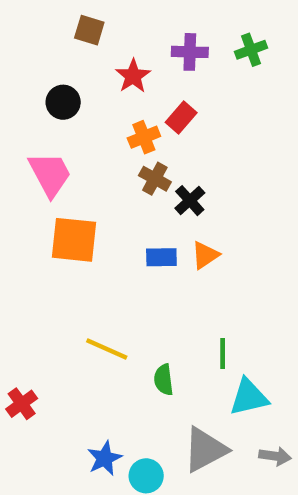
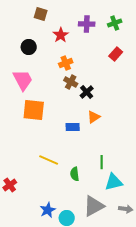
red rectangle: (181, 117) -> (116, 54), moved
blue rectangle: (161, 257) -> (73, 127), moved

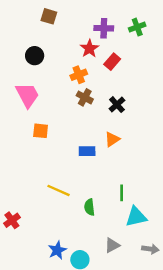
red star: (61, 35) -> (89, 48), moved
red rectangle: (116, 54) -> (112, 62), moved
black cross: (87, 92) -> (117, 105), moved
orange square: (34, 110) -> (41, 131), size x0.6
gray triangle: (94, 206) -> (112, 245), size x0.6

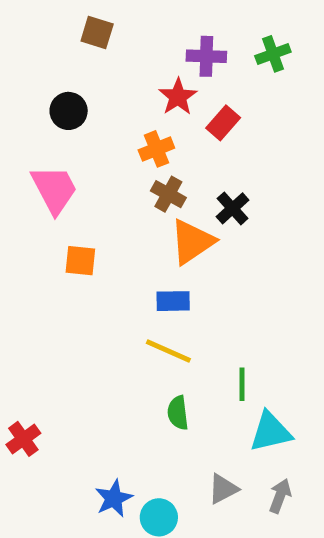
orange triangle: (112, 139) -> (192, 242), moved, size x1.5
yellow line: (58, 190) -> (168, 351), moved
gray arrow: (150, 249) -> (280, 496), moved, turned -77

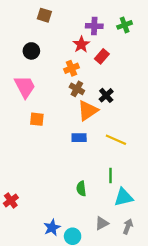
yellow line: (168, 351) -> (116, 140), moved

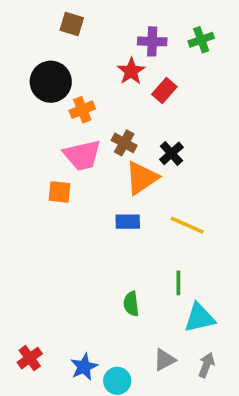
black circle: (31, 51) -> (51, 82), size x1.5
orange cross: (71, 68) -> (82, 110), moved
pink trapezoid: (25, 87) -> (82, 155), moved, turned 105
red cross: (11, 200) -> (30, 358), moved

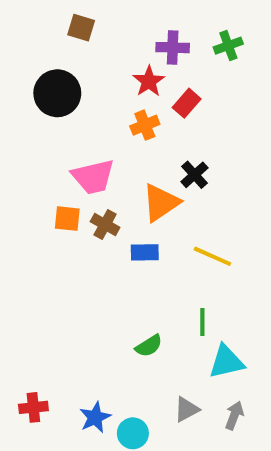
orange cross: (82, 110) -> (145, 125), moved
brown cross: (124, 143) -> (105, 225), moved
green semicircle: (131, 304) -> (149, 346), turned -115
red cross: (30, 358) -> (33, 407), turned 30

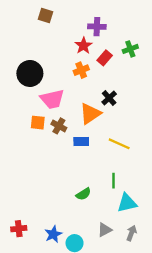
green cross: (228, 46) -> (130, 49), moved
black circle: (57, 93) -> (30, 73), moved

